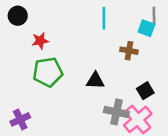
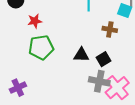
black square: (145, 91) -> (103, 59), moved

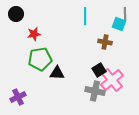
black triangle: (81, 55) -> (57, 73), moved
pink cross: (117, 88) -> (112, 80), moved

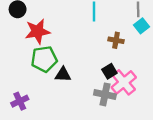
cyan square: (119, 24) -> (141, 26), moved, turned 32
red star: (34, 34) -> (37, 31), size x1.6

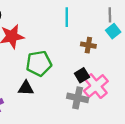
green pentagon: (44, 59) -> (39, 63), moved
black triangle: (63, 75) -> (26, 88), moved

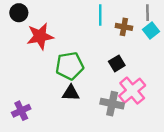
brown cross: (88, 45) -> (124, 27), moved
black square: (82, 75) -> (117, 63), moved
black triangle: (26, 88) -> (71, 93), moved

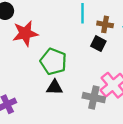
black square: (117, 63) -> (98, 44), moved, turned -32
green pentagon: (70, 66) -> (53, 62), turned 30

